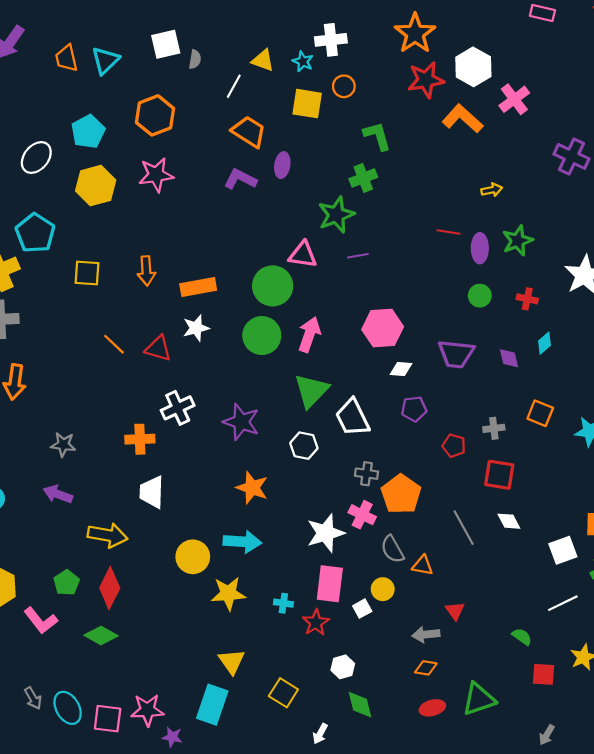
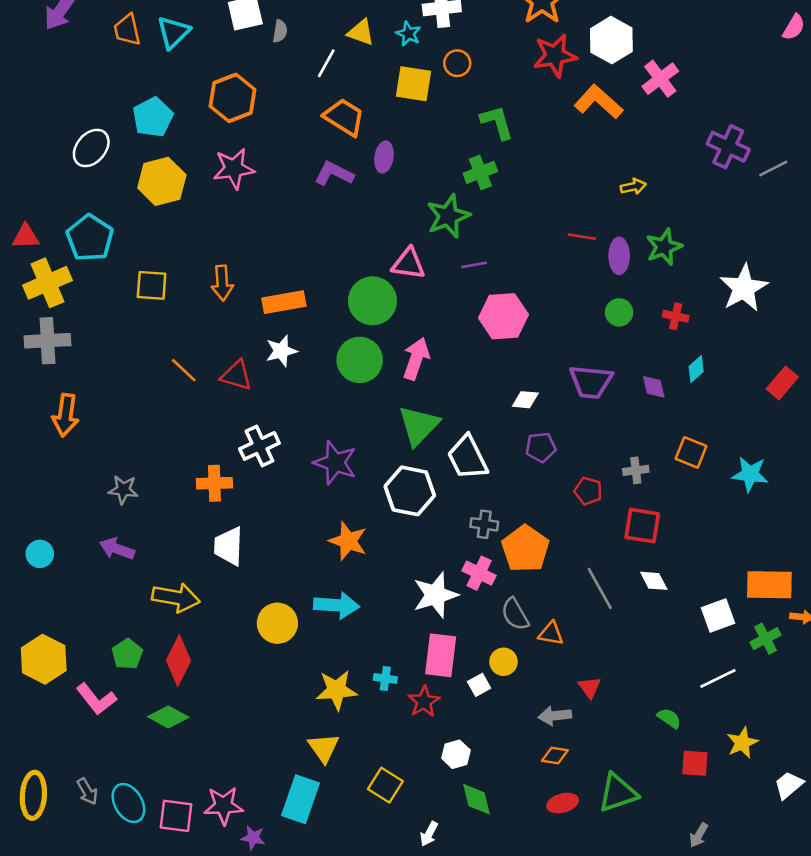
pink hexagon: (383, 328) -> (503, 316), moved
white hexagon: (304, 446) -> (410, 491), size x1.5
yellow star: (228, 593) -> (337, 690), moved

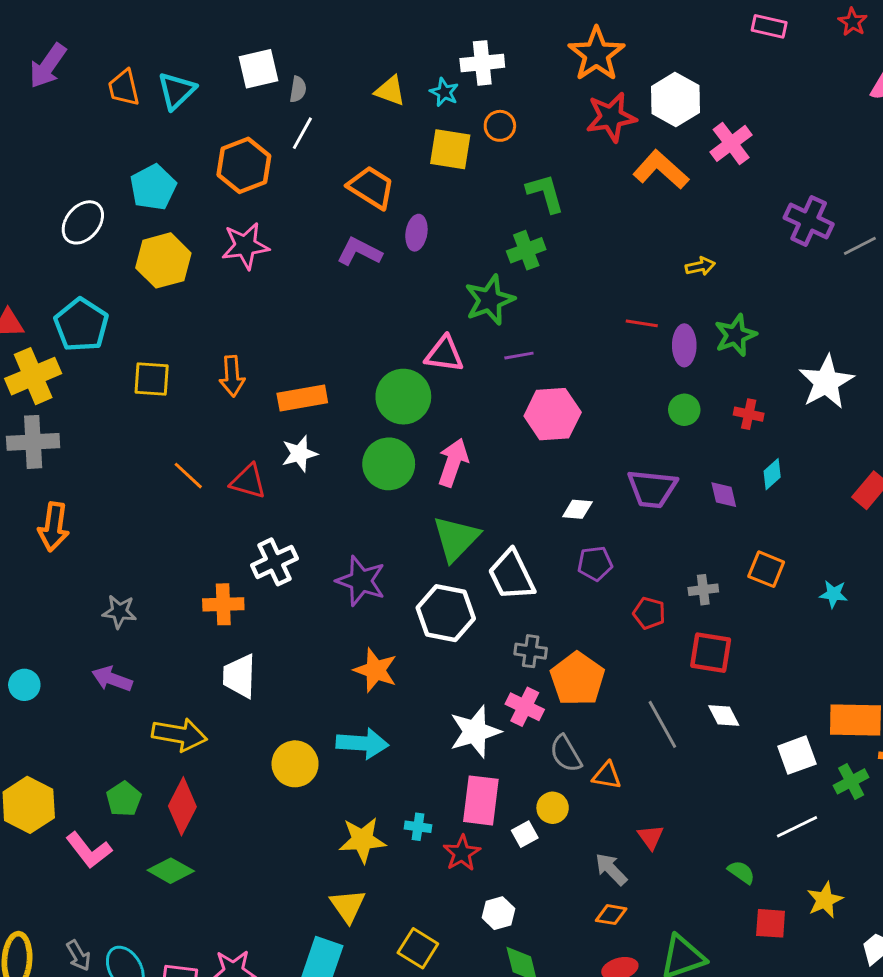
white line: (326, 63) -> (302, 133), moved
cyan star: (750, 474) -> (834, 594), size x0.7
gray arrow: (555, 716) -> (611, 869), turned 52

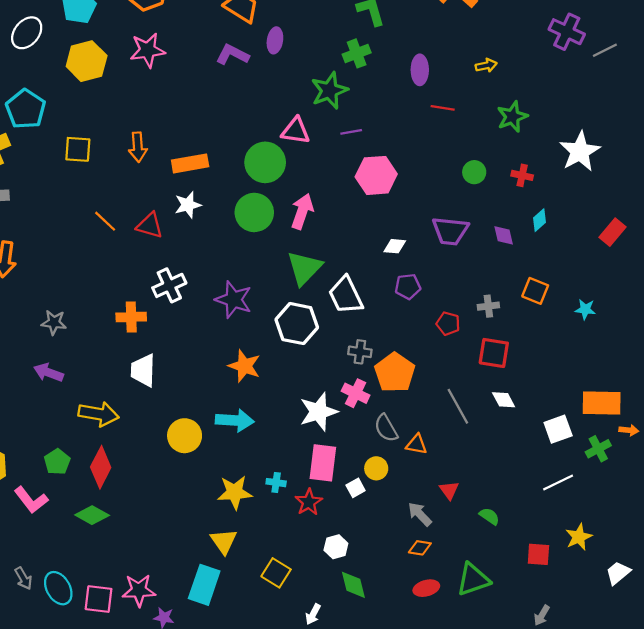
purple ellipse: (684, 345) -> (420, 70), moved
green semicircle: (741, 872) -> (489, 516), moved

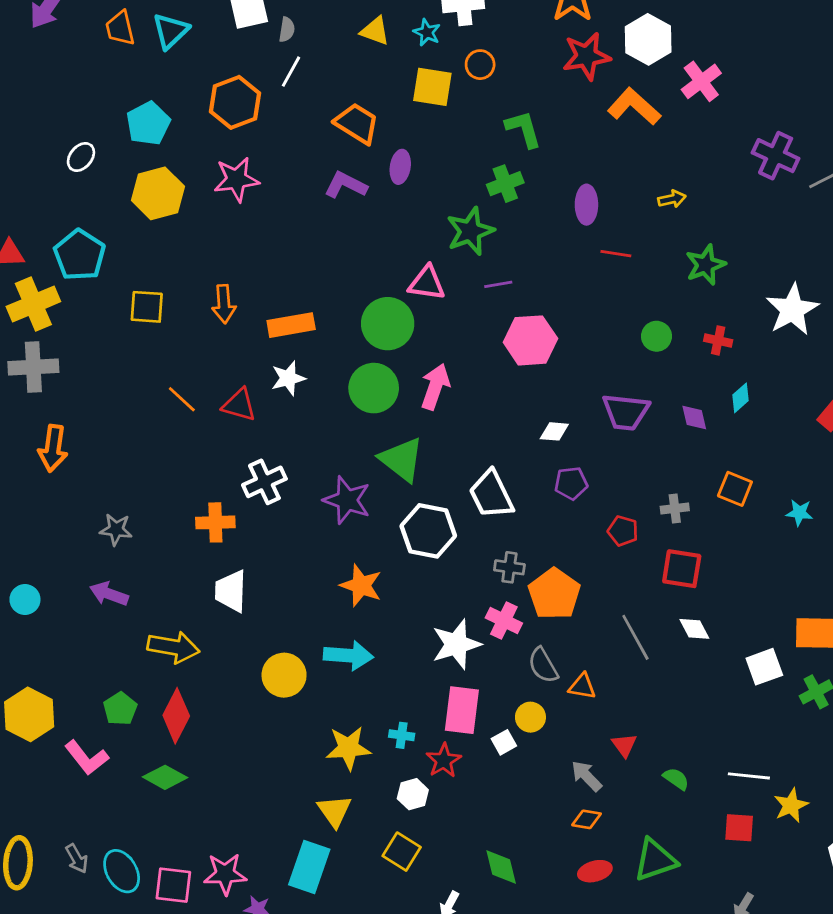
white ellipse: (27, 33) -> (81, 157), size x0.7
green triangle: (304, 268) -> (402, 459), moved, turned -36
white line: (558, 483) -> (749, 776), moved, turned 32
white hexagon: (336, 547) -> (413, 794), moved

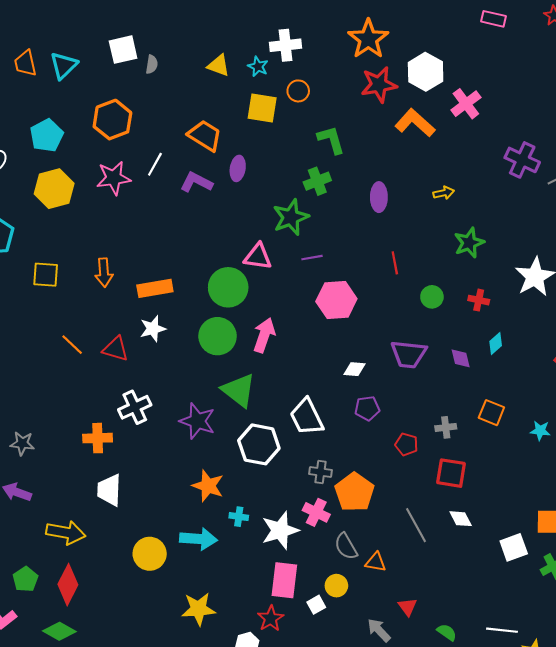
white line: (291, 72) -> (155, 164), moved
red line: (616, 254) -> (395, 263), moved, turned 70
cyan cross: (402, 735) -> (239, 517), moved

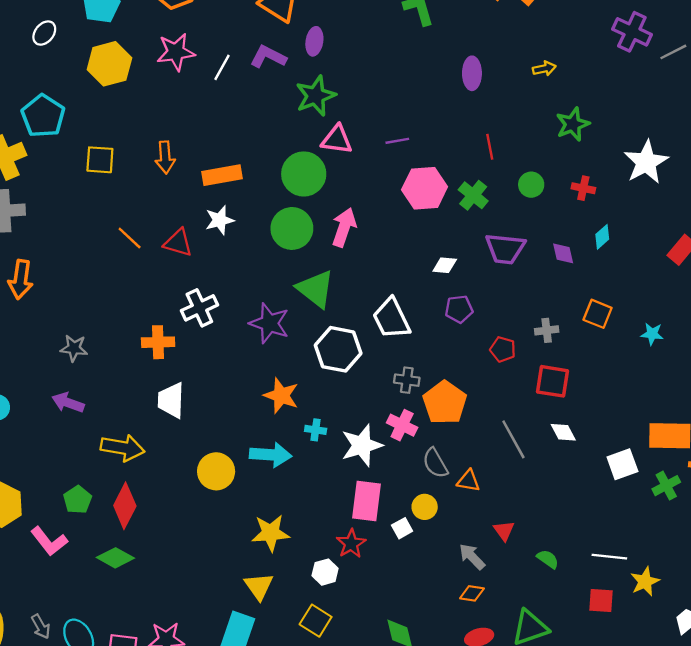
white line: (155, 164) -> (222, 67), moved
green cross: (317, 181) -> (473, 195), moved, turned -30
green star: (291, 217) -> (316, 96), moved

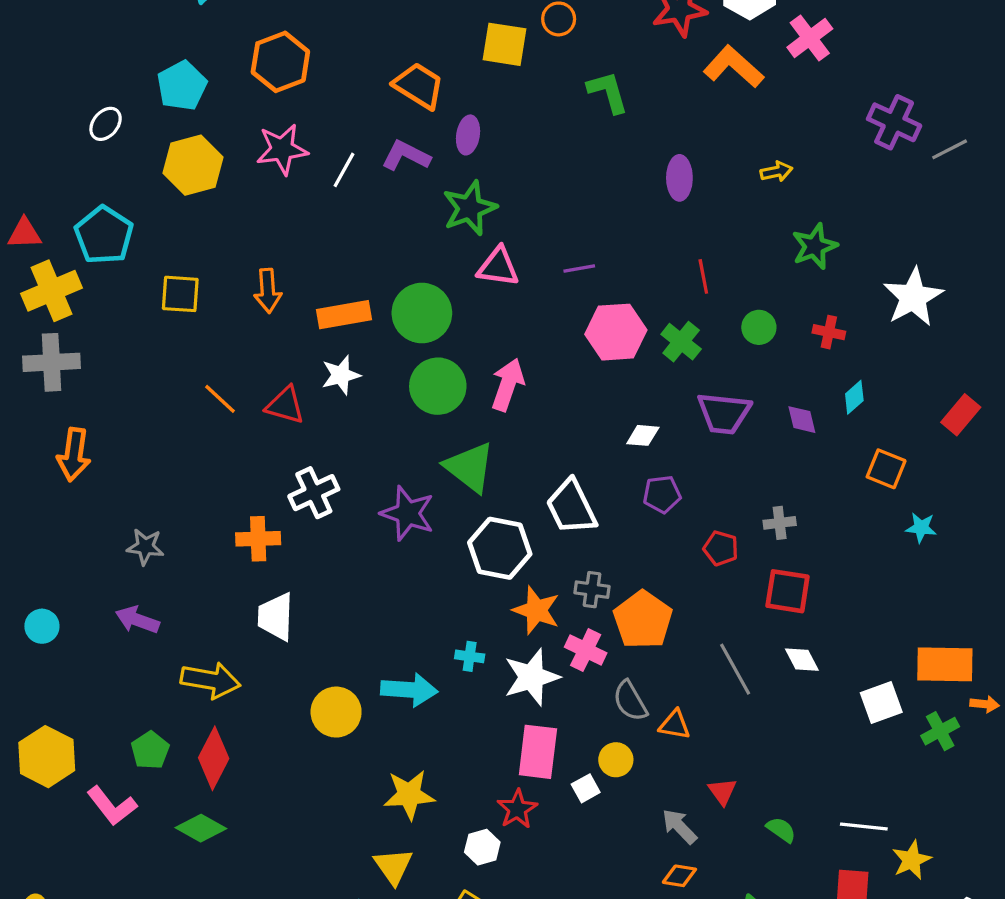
green circle: (304, 174) -> (422, 313), moved
orange square: (598, 314) -> (886, 469), moved
orange star: (281, 396) -> (536, 610), moved

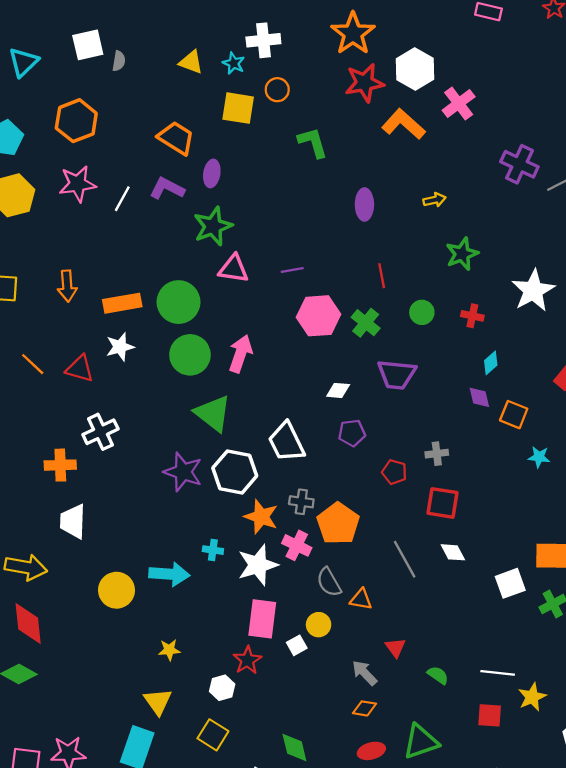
purple diamond: (802, 420) -> (479, 397), moved
purple star: (408, 513) -> (183, 472), moved
red diamond: (214, 758) -> (28, 623), turned -33
yellow star: (409, 795) -> (169, 650), size x0.6

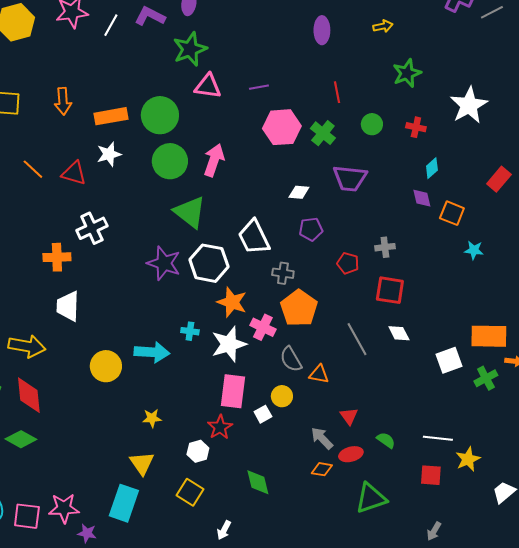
gray cross: (301, 502) -> (283, 273), moved
green diamond: (294, 747) -> (258, 482), moved
red ellipse: (371, 751) -> (351, 454), moved

